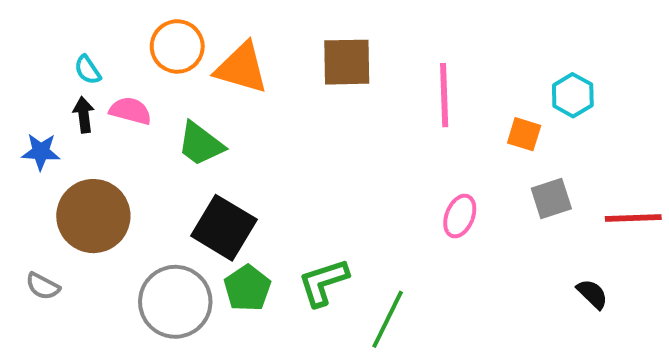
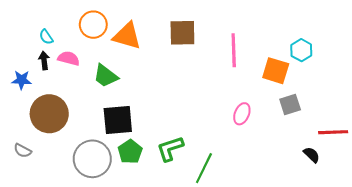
orange square: (524, 134) -> (276, 71), size x1.5
red line: (633, 218) -> (333, 132), moved
black square: (224, 228) -> (118, 120), turned -36

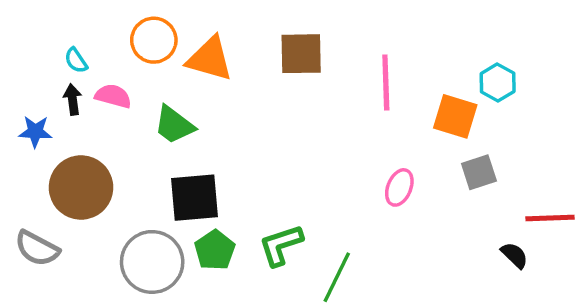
gray semicircle: (23, 151) -> (37, 248), size x1.5

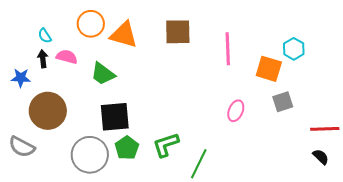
black semicircle: (514, 255) -> (321, 157), moved

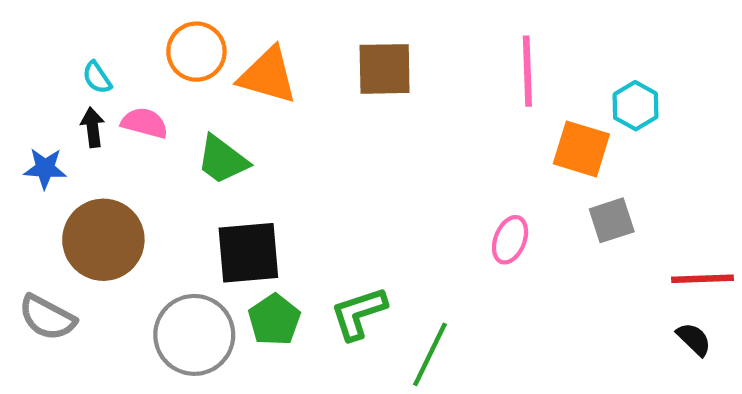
pink line: (228, 49) -> (527, 71), moved

